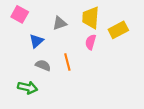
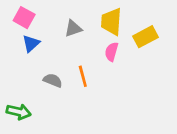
blue triangle: (36, 41) -> (31, 44), moved
green arrow: (27, 87) -> (19, 112), moved

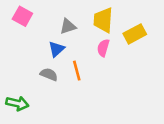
blue triangle: (31, 44) -> (57, 49), moved

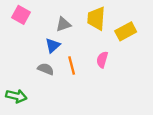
pink semicircle: (103, 48) -> (102, 60), moved

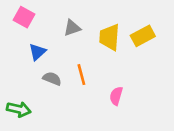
yellow trapezoid: (96, 18) -> (109, 37), moved
blue triangle: (53, 45) -> (37, 52), moved
pink semicircle: (102, 60) -> (116, 96), moved

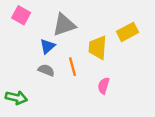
gray triangle: (72, 28) -> (64, 25), size x1.5
yellow trapezoid: (109, 37) -> (98, 47), moved
blue triangle: (37, 52) -> (47, 46), moved

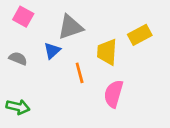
gray semicircle: (46, 70) -> (18, 58), moved
pink semicircle: (104, 86) -> (114, 94), size x1.5

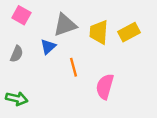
yellow trapezoid: (107, 52) -> (99, 32), moved
gray semicircle: (18, 58) -> (17, 54), turned 91

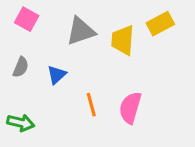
yellow rectangle: (129, 32) -> (160, 24), moved
blue triangle: (48, 47) -> (57, 75), moved
orange line: (73, 67) -> (91, 105), moved

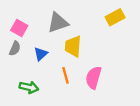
pink square: (27, 19) -> (19, 28), moved
yellow trapezoid: (123, 40) -> (73, 46), moved
green arrow: (21, 123) -> (29, 87), moved

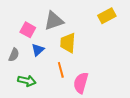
pink square: (19, 28) -> (28, 30), moved
gray semicircle: (15, 48) -> (14, 55), moved
pink semicircle: (94, 78) -> (81, 83), moved

